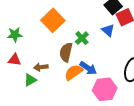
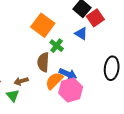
orange square: (53, 20) -> (43, 25), moved
green triangle: (30, 80) -> (13, 96), turned -32
pink hexagon: (105, 89) -> (71, 90), moved

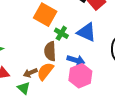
blue triangle: (81, 33) -> (87, 32), moved, size x1.5
orange semicircle: (54, 81) -> (45, 71), moved

